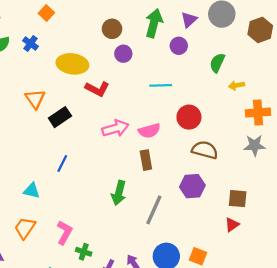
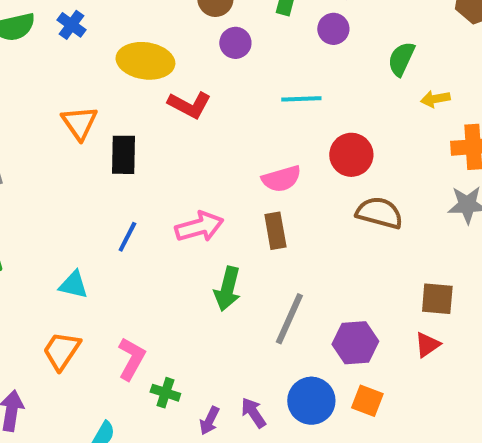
black rectangle: (60, 117) -> (123, 155), turned -55
pink arrow: (115, 128) -> (199, 227), moved
purple hexagon: (192, 186) -> (355, 343), moved

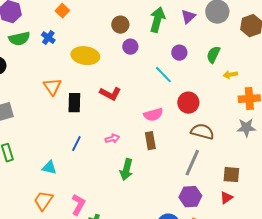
purple circle: (333, 29) -> (179, 53), moved
cyan line: (301, 99) -> (163, 75), turned 48
red L-shape: (189, 105) -> (110, 94), moved
pink arrow: (199, 227) -> (112, 139), size x0.6
gray line: (289, 319) -> (192, 163), moved

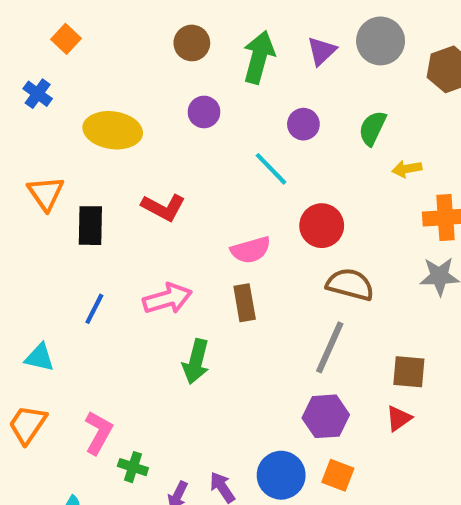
brown circle: (120, 25) -> (192, 43), moved
pink arrow: (112, 139) -> (167, 299), size x1.6

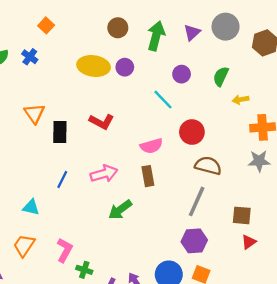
yellow ellipse: (113, 130) -> (94, 66), moved
green arrow: (196, 362) -> (120, 210), turned 40
red triangle: (399, 418) -> (249, 242), moved

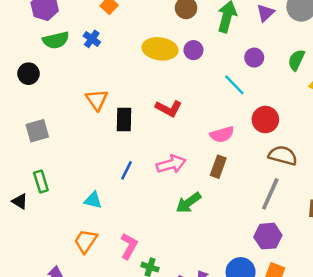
brown rectangle: (148, 176) -> (218, 167), turned 30

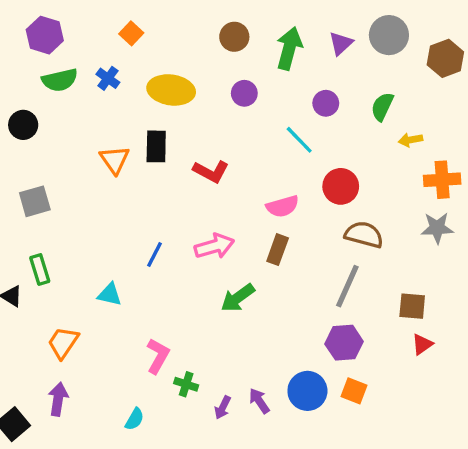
yellow ellipse: (160, 49) -> (171, 90), moved
black rectangle: (124, 120) -> (156, 146), moved
orange trapezoid: (86, 241) -> (63, 343), moved

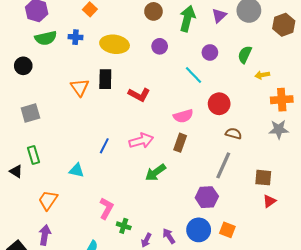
blue cross: (108, 78) -> (76, 37), turned -32
brown semicircle: (364, 235) -> (233, 133), size x0.7
purple hexagon: (344, 343) -> (207, 197), moved

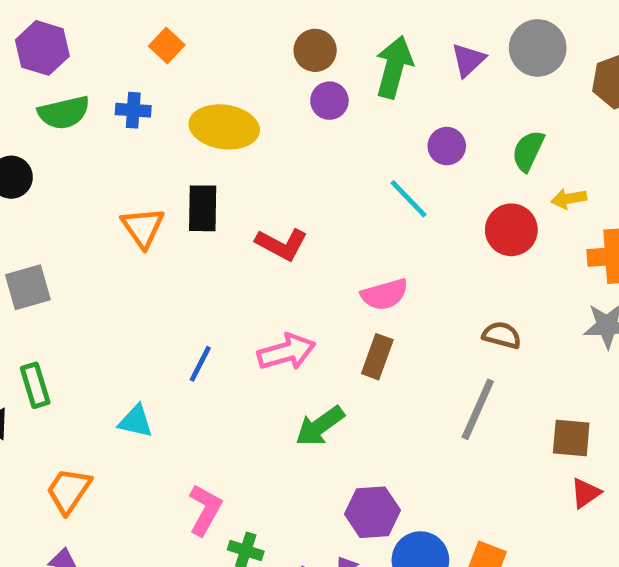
purple circle: (160, 46) -> (329, 101), moved
red circle: (219, 104) -> (511, 230), moved
purple hexagon: (207, 197) -> (373, 512), moved

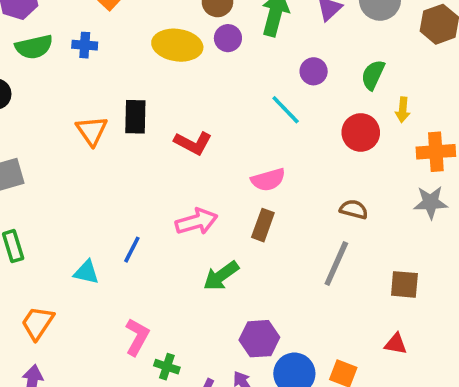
yellow ellipse: (224, 127) -> (177, 45), moved
yellow arrow: (569, 199) -> (403, 110), turned -75
blue line: (200, 364) -> (132, 250), moved
red triangle: (586, 493) -> (396, 344), moved, turned 45

